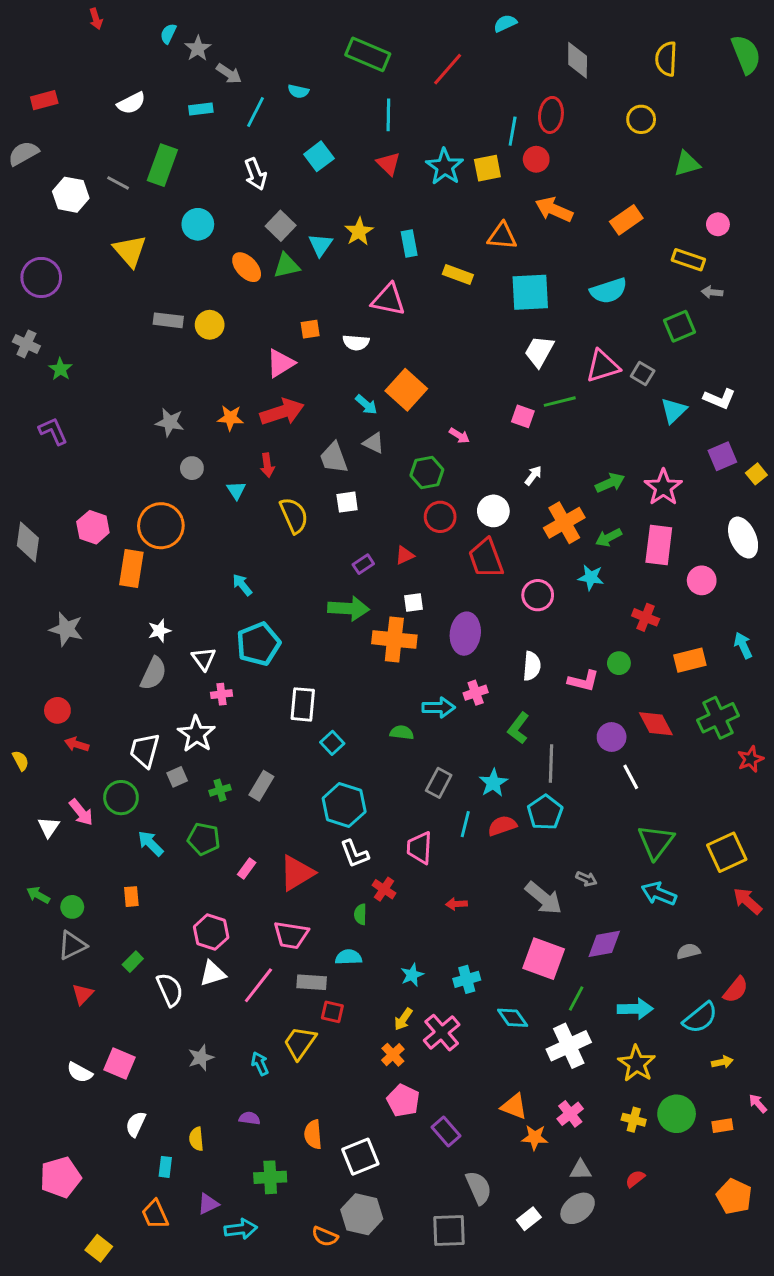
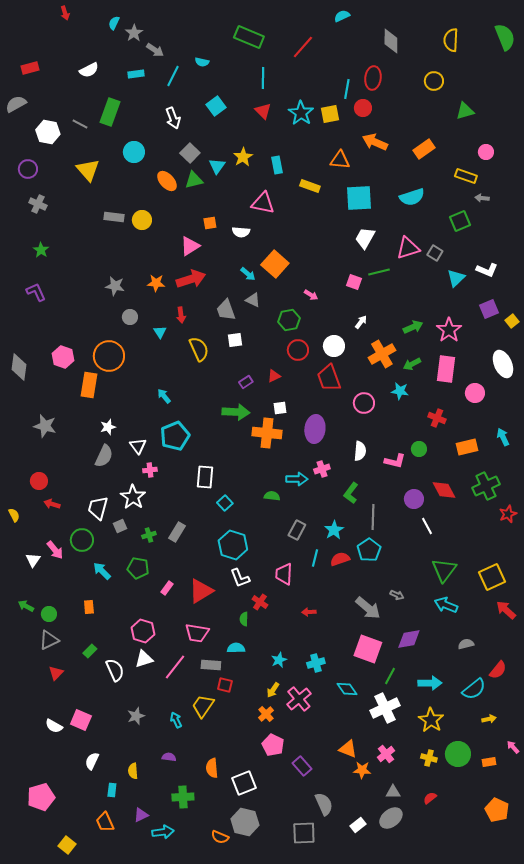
purple circle: (41, 277) -> (28, 169), moved, size x0.7
gray cross: (26, 344) -> (38, 204), moved

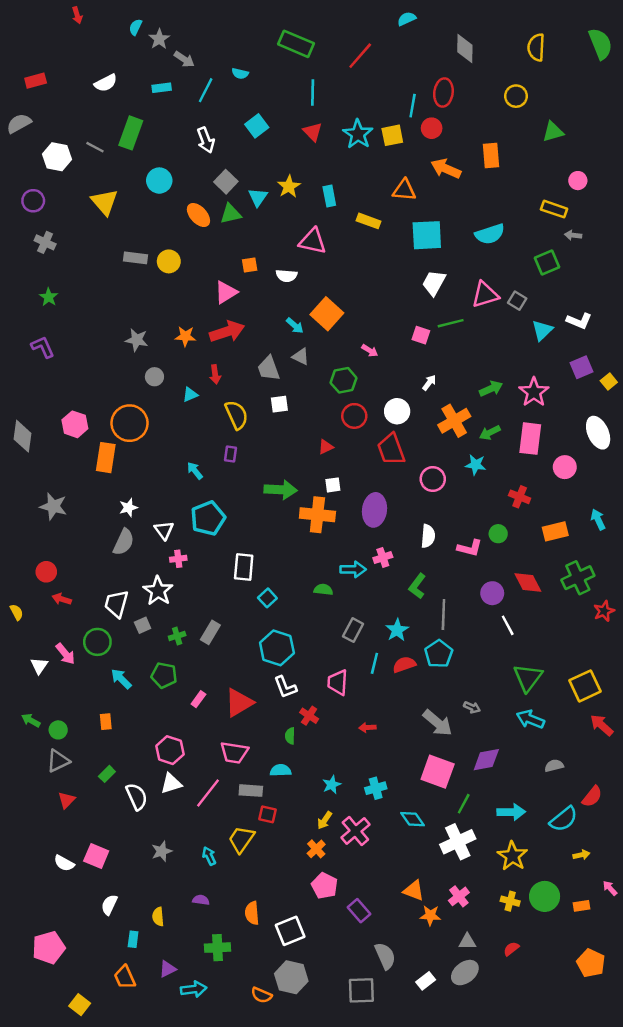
orange rectangle: (424, 149) -> (491, 156), moved, turned -60
cyan triangle: (160, 332) -> (190, 395), turned 40
purple rectangle: (246, 382) -> (231, 454), moved, turned -48

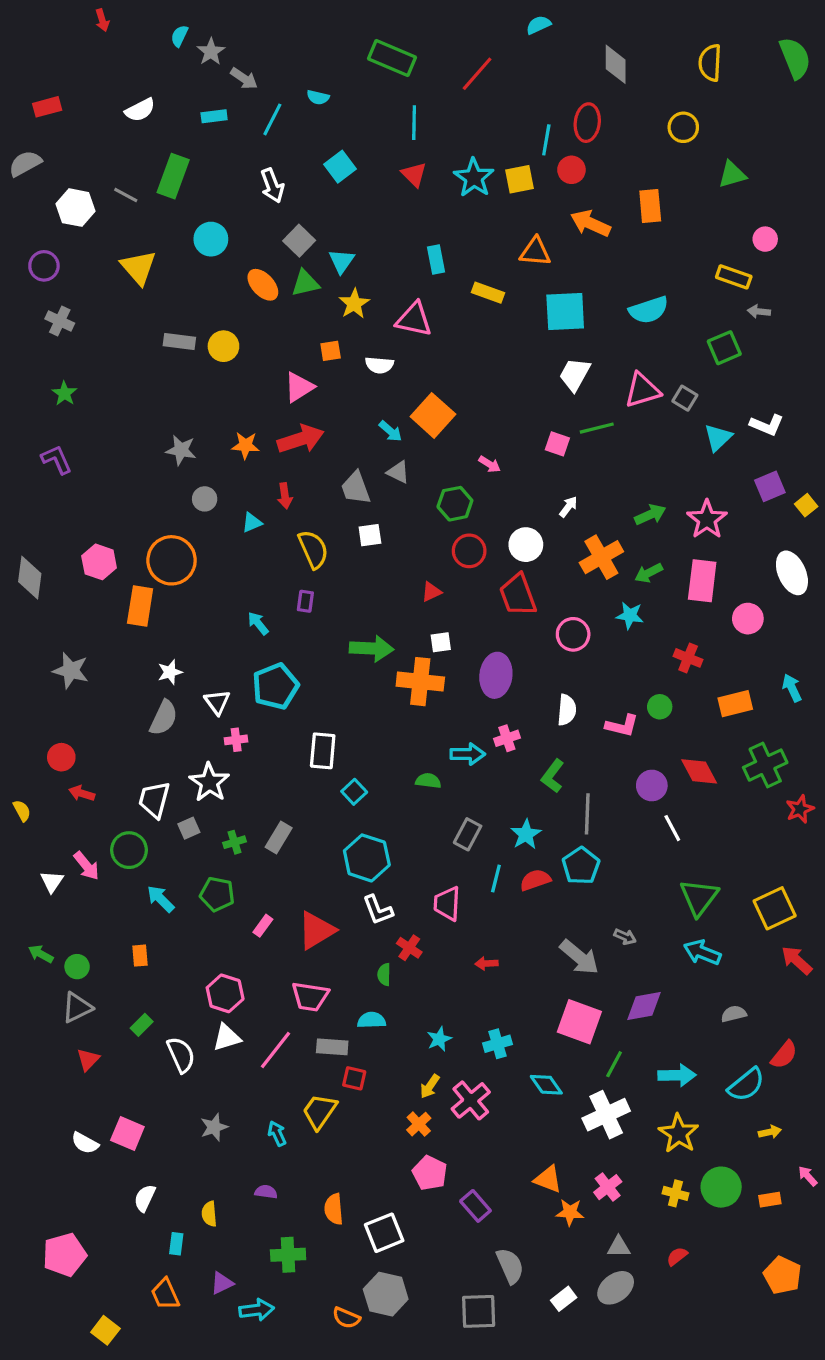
yellow star: (289, 186) -> (354, 304), moved

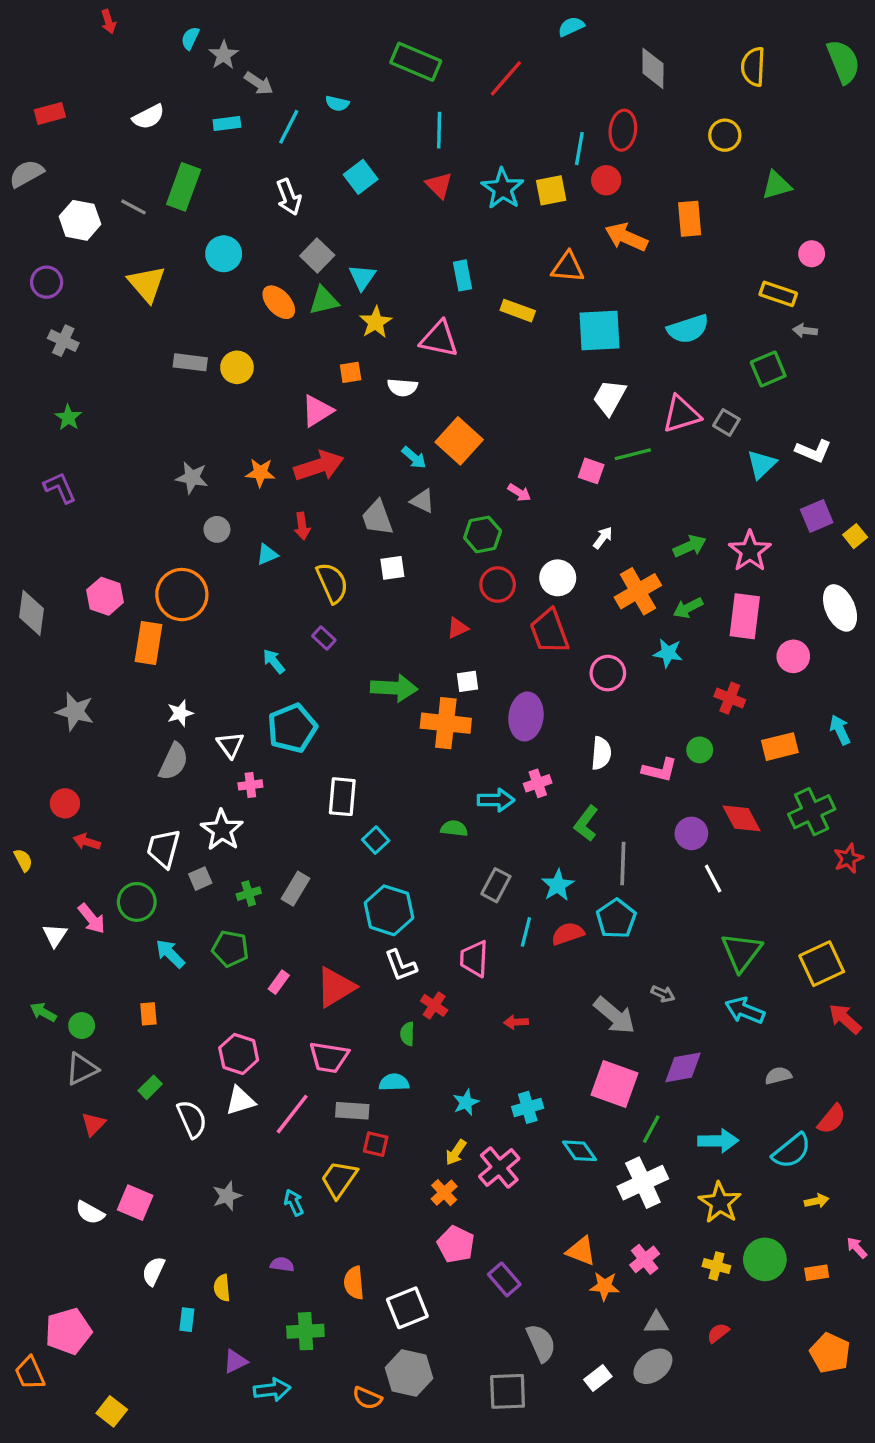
purple rectangle: (305, 601) -> (324, 638), turned -55
orange trapezoid: (165, 1294) -> (30, 1373), moved

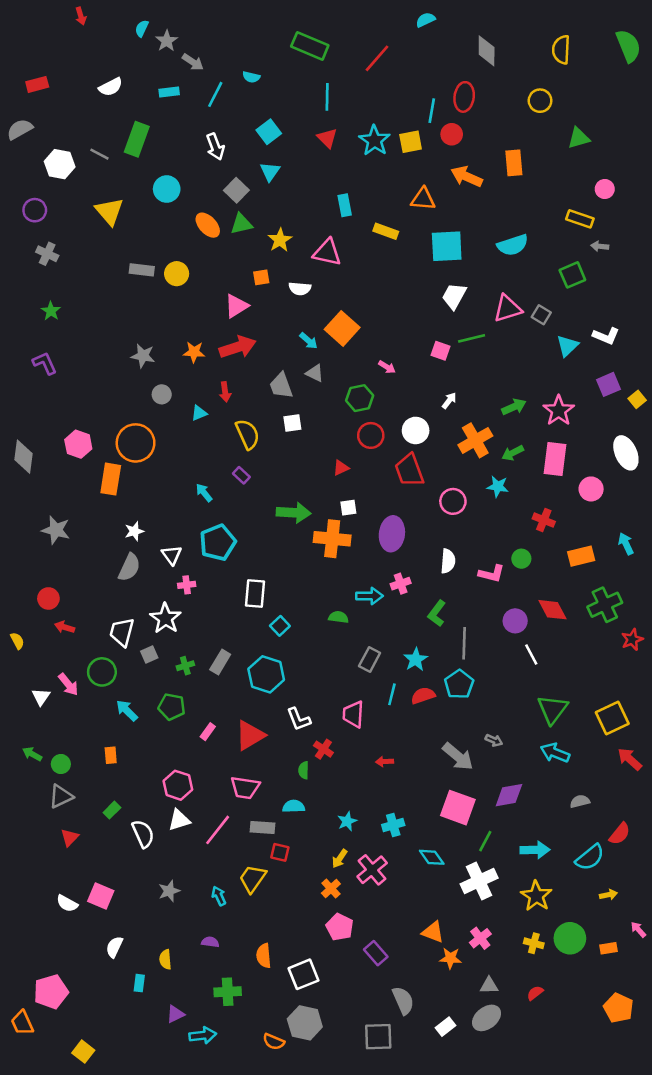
cyan triangle: (362, 277) -> (270, 172), moved
cyan hexagon: (389, 910) -> (266, 674), moved

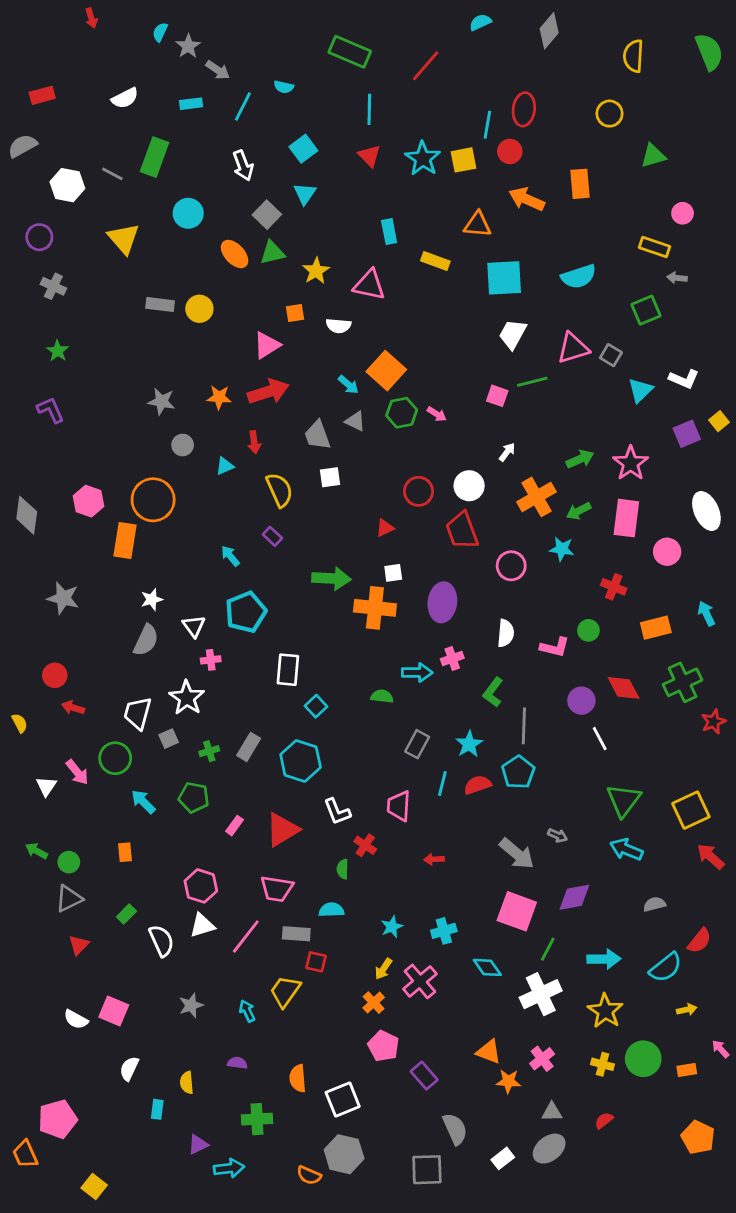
gray diamond: (487, 51) -> (549, 31), moved, turned 40
green hexagon: (360, 398) -> (402, 413), moved
yellow square: (637, 399) -> (719, 421), moved

